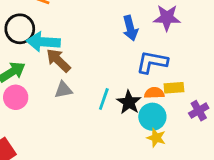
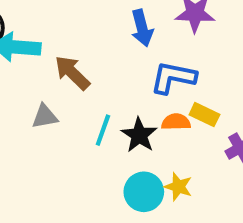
brown arrow: (58, 60) -> (72, 73), moved
yellow rectangle: (174, 88) -> (204, 115), turned 30
cyan circle: (152, 117) -> (144, 192), moved

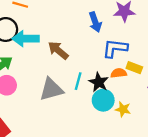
gray triangle: (45, 116) -> (51, 89), moved, size x1.6
cyan circle: (144, 192) -> (103, 100), moved

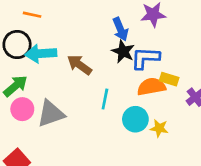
orange semicircle: (119, 73) -> (151, 87), size x1.5
black star: (99, 82) -> (123, 51), moved
gray triangle: (51, 89) -> (51, 114), moved

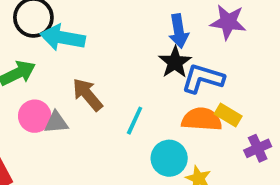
brown arrow: (79, 65) -> (87, 95), moved
pink circle: (22, 109) -> (35, 116), moved
gray triangle: (51, 114) -> (56, 122), size x0.6

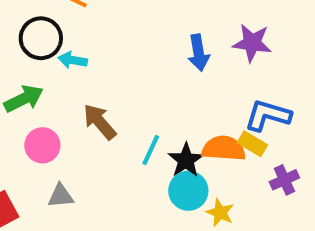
cyan arrow: (63, 38) -> (73, 60), size x0.6
black star: (175, 62) -> (186, 160), moved
blue L-shape: (203, 79) -> (268, 115), moved
gray triangle: (56, 122) -> (61, 196), moved

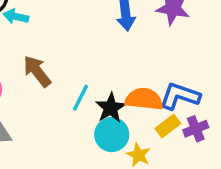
blue L-shape: (268, 115) -> (180, 96), moved
yellow rectangle: (252, 144) -> (168, 126), moved, turned -70

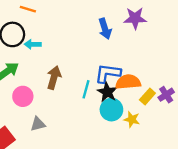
brown arrow: (37, 71) -> (54, 78), turned 65
blue L-shape: (180, 96) -> (108, 73), moved

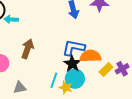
cyan line: (86, 89) -> (54, 80), moved
yellow star: (132, 119) -> (66, 88), moved
gray triangle: (38, 124) -> (20, 88), moved

